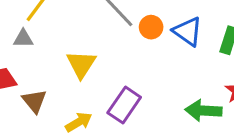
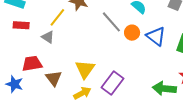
gray triangle: (23, 39) -> (48, 37), turned 32
yellow triangle: (81, 64) -> (85, 69), moved

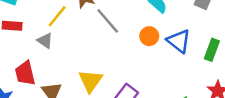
gray line: (111, 22) -> (108, 21), moved
red trapezoid: (32, 64) -> (25, 73), turned -95

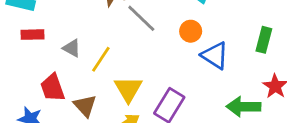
yellow line: (57, 16) -> (101, 59), moved
blue triangle: (179, 41) -> (215, 55), moved

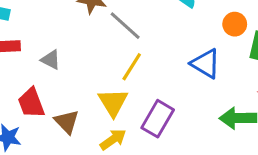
orange circle: (191, 31) -> (235, 24), moved
yellow line: (101, 59) -> (132, 67), moved

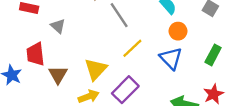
orange circle: (235, 24) -> (178, 31), moved
yellow line: (132, 67) -> (132, 48), moved

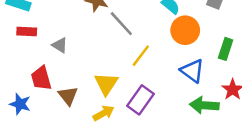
orange circle: (178, 31) -> (185, 30), size x1.5
blue triangle: (171, 58) -> (192, 71), moved

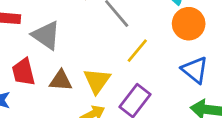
gray triangle: (60, 45) -> (46, 35), size x1.6
brown triangle: (68, 96) -> (61, 81), moved, turned -50

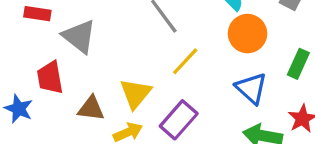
brown triangle: (61, 81) -> (91, 108), moved

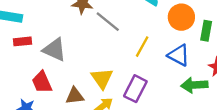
orange circle: (247, 34) -> (181, 17), moved
yellow line: (185, 61) -> (142, 47), moved

